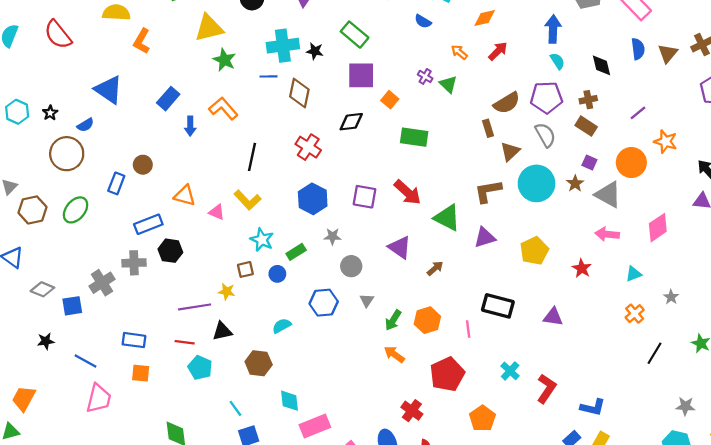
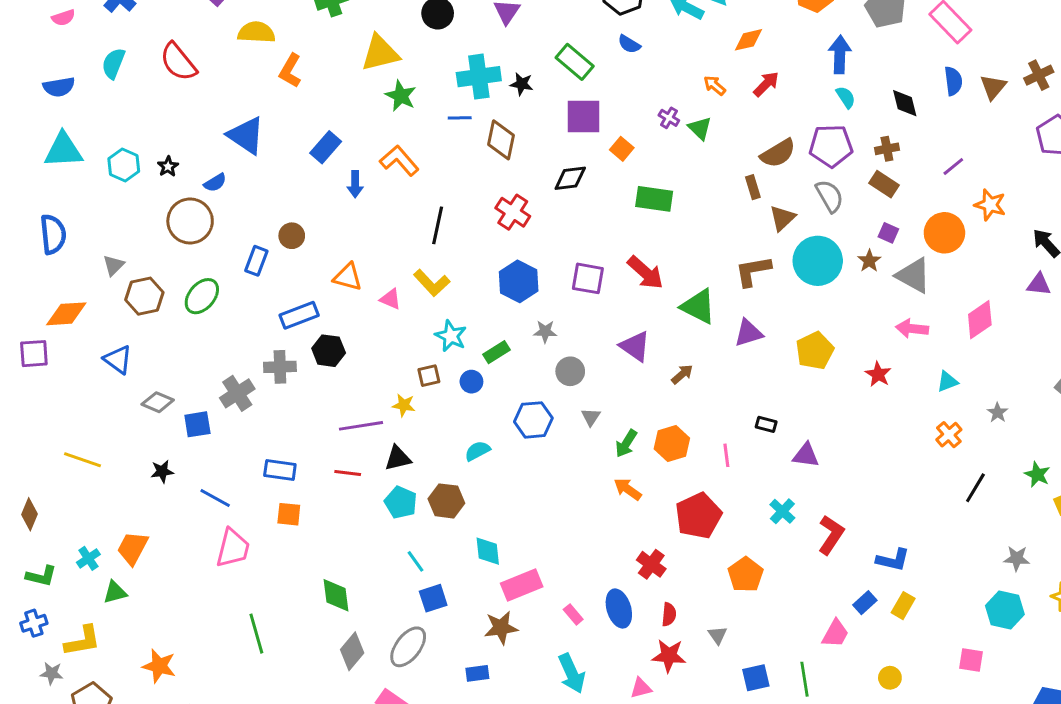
blue semicircle: (423, 21) -> (629, 44), moved
black rectangle: (498, 306) -> (766, 424), size x0.5
purple triangle: (553, 317) -> (806, 455), moved
cyan pentagon: (200, 368) -> (401, 502), moved

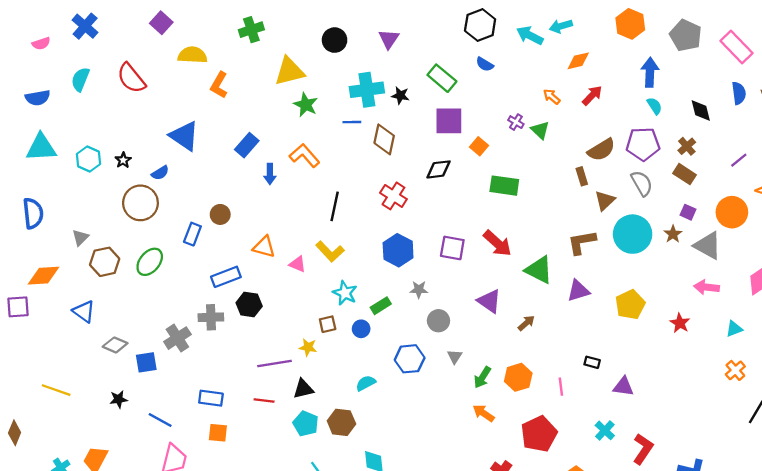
brown cross: (887, 149) -> (687, 146), turned -30

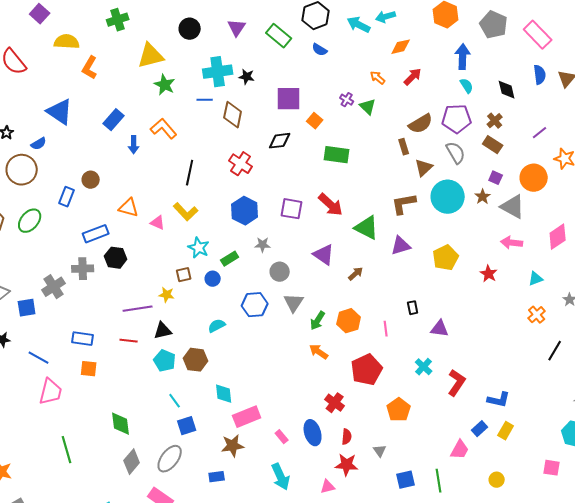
green rectangle: (442, 78) -> (279, 36), moved
gray triangle: (455, 357) -> (294, 303), size x1.5
black rectangle: (592, 362) -> (413, 308), turned 64

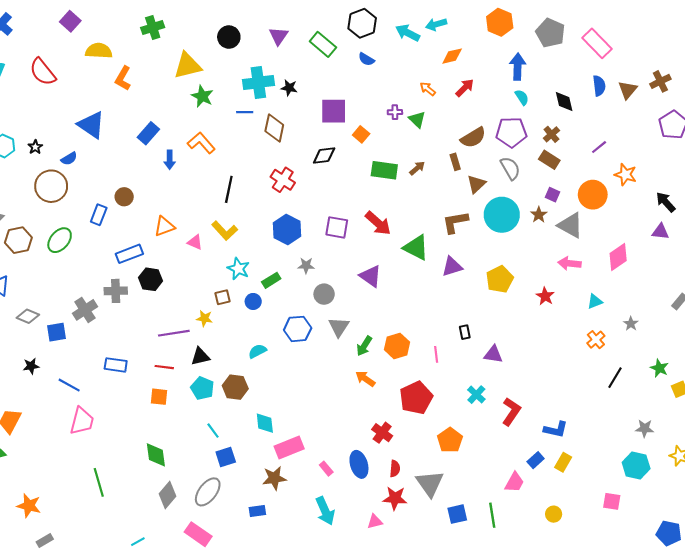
purple cross: (347, 100) -> (395, 112), turned -32
orange triangle: (129, 208) -> (164, 226), turned -35
brown arrow: (356, 274) -> (417, 168), moved
orange square: (89, 369) -> (159, 397), moved
gray triangle: (380, 451) -> (430, 483), size x2.0

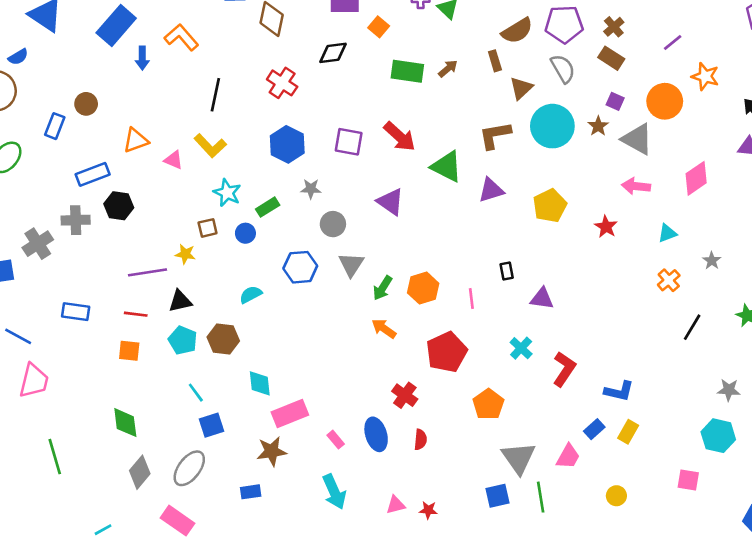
blue rectangle: (148, 133) -> (116, 25), size x1.4
gray triangle: (430, 483) -> (518, 458), moved
red star: (395, 498) -> (428, 510), moved, size x0.6

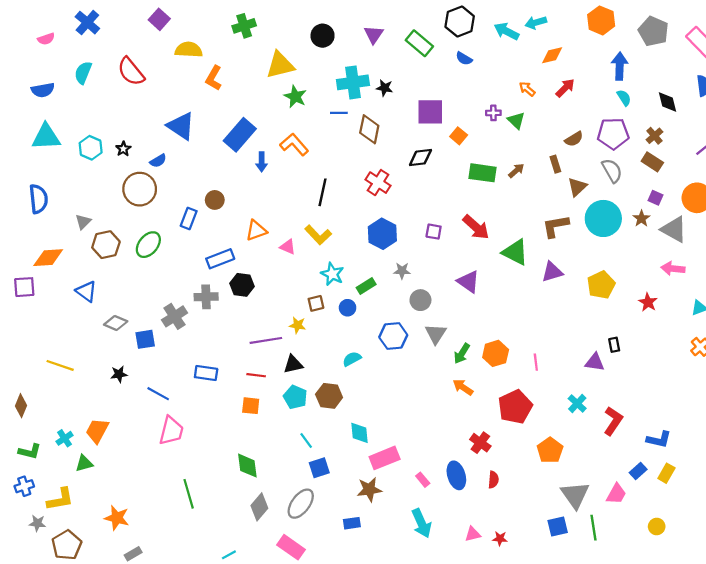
brown semicircle: (517, 31) -> (574, 139), size x0.7
purple square: (349, 142) -> (434, 232), size x0.7
black rectangle: (507, 271) -> (614, 345), moved

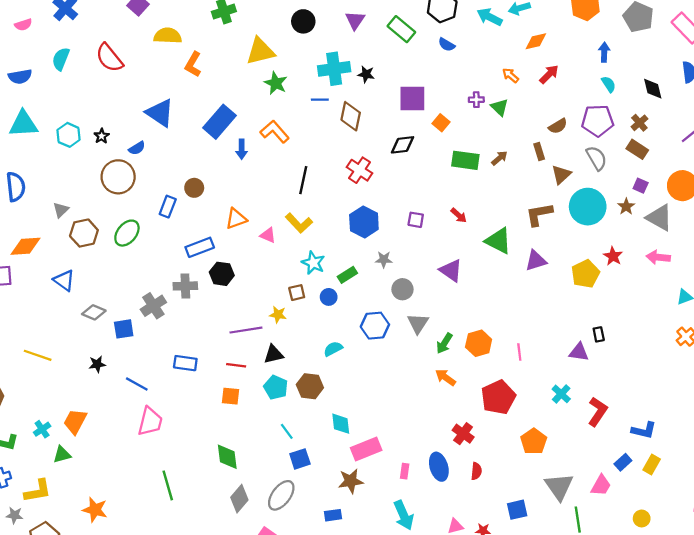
blue arrow: (620, 66) -> (604, 52), size x0.7
red arrow: (476, 227) -> (459, 215), size x0.6
red star: (648, 302) -> (613, 256), moved
pink rectangle: (423, 480) -> (405, 471), turned 48
blue square: (558, 526) -> (517, 510), moved

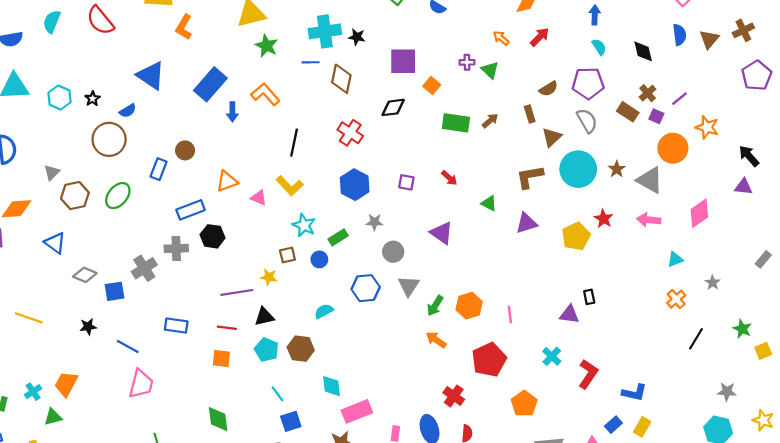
brown cross: (639, 123) -> (648, 93), moved
purple square: (641, 186) -> (656, 116), moved
green triangle: (498, 241) -> (489, 203), size x0.6

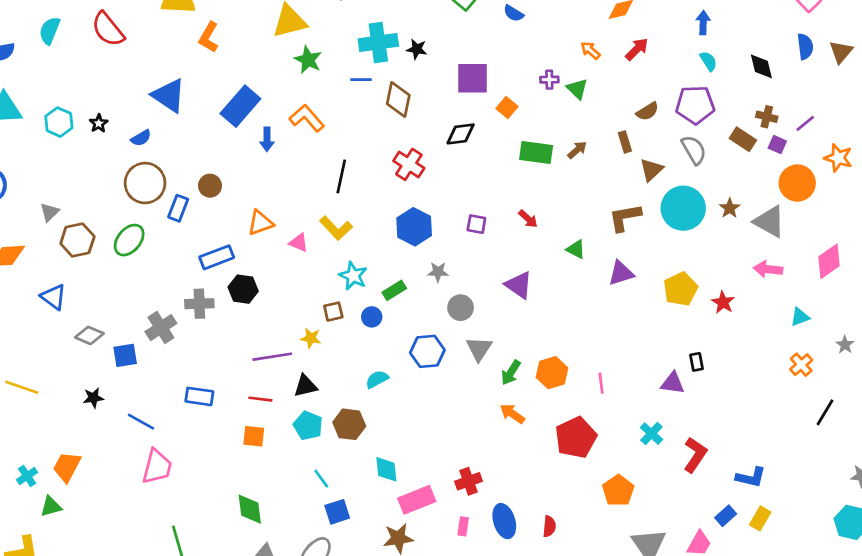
brown cross: (648, 93) -> (767, 117), turned -35
brown circle: (109, 139) -> (145, 183), moved
red star: (604, 219) -> (723, 302), moved
red cross: (454, 396) -> (468, 481), moved, turned 35

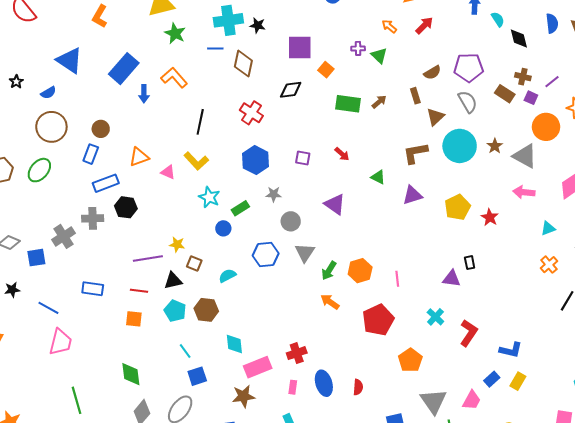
cyan semicircle: (708, 61) -> (498, 19), moved
blue rectangle: (178, 208) -> (91, 154), moved
brown square: (333, 312) -> (194, 264), moved, turned 35

